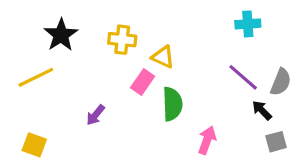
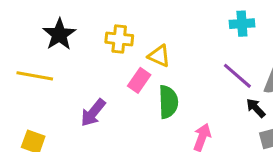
yellow line: (36, 77) -> (35, 76), turned 36
purple arrow: (95, 115) -> (93, 113), size x1.4

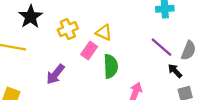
yellow cross: (119, 39) -> (68, 29), moved, turned -30

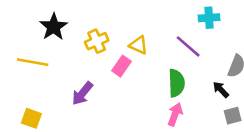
purple line: (161, 47) -> (188, 46), moved
green semicircle: (111, 66) -> (176, 83), moved

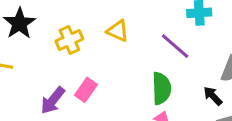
yellow triangle: (138, 45) -> (118, 31), moved
pink rectangle: (122, 66) -> (86, 90), moved

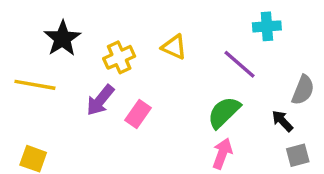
green semicircle: (161, 88) -> (224, 112), turned -132
purple arrow: (53, 100) -> (100, 100), moved

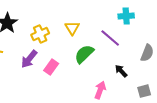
yellow triangle: (174, 47) -> (72, 28), turned 35
green semicircle: (224, 112) -> (84, 54), moved
black arrow: (282, 121) -> (121, 71), moved

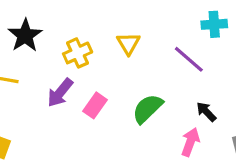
green semicircle: (84, 54) -> (147, 109), moved
pink arrow: (100, 90) -> (190, 142), moved

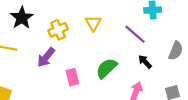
pink rectangle: (95, 105) -> (72, 77), moved, turned -49
black arrow: (206, 112) -> (145, 62), moved

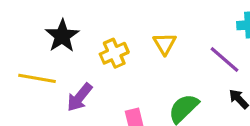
purple arrow: (46, 57) -> (80, 97), moved

